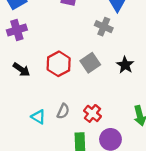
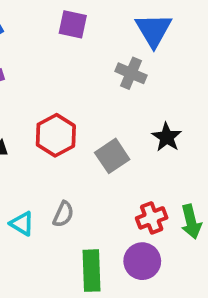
gray square: (90, 63) -> (112, 156), moved
red cross: (92, 113) -> (152, 218), moved, turned 30

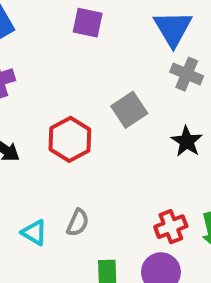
gray cross: (131, 73) -> (187, 74), moved
gray square: (112, 156) -> (129, 110), moved

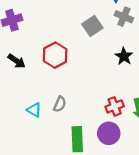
gray square: (129, 110) -> (92, 26), moved

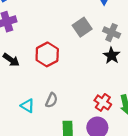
gray cross: (124, 17) -> (112, 33), moved
red cross: (115, 106) -> (103, 102), turned -35

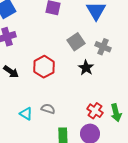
black star: (112, 55) -> (86, 68), moved
gray semicircle: (52, 100) -> (48, 109), turned -96

